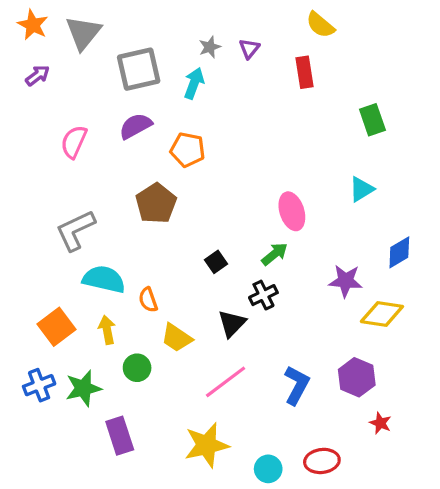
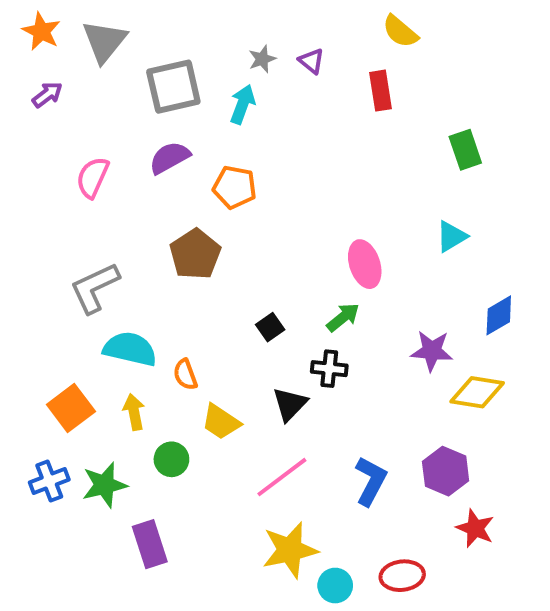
purple triangle: (249, 49) -> (311, 61), turned -30
black cross: (263, 295) -> (329, 369), turned 32
red star: (380, 423) -> (475, 528), size x1.4
yellow star: (207, 445) -> (290, 550), moved

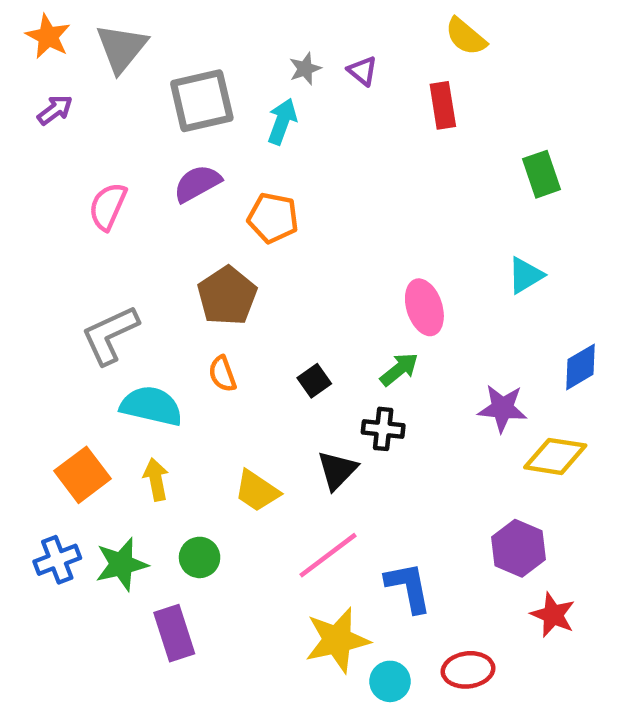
orange semicircle: (185, 375) -> (222, 374), moved
green circle: (171, 459) -> (200, 557), moved
blue L-shape: (371, 481) -> (408, 587), moved, turned -39

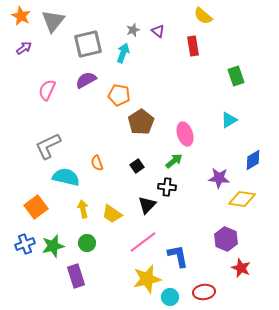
brown pentagon: (227, 296) -> (141, 122), moved
yellow arrow: (156, 479) -> (83, 209), moved

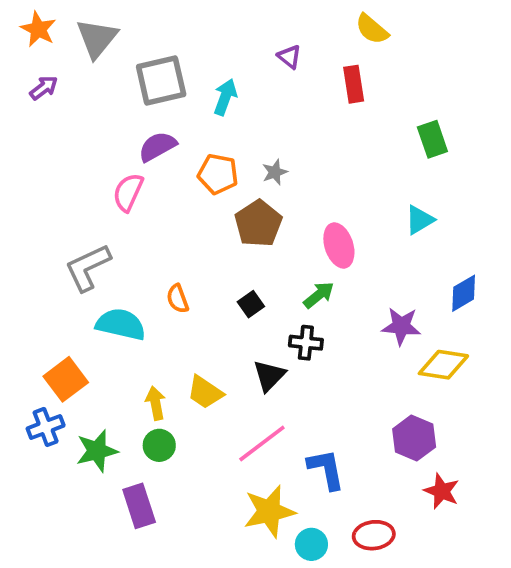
gray star: (133, 30) -> (275, 172), moved
pink semicircle: (47, 90) -> (128, 192), moved
yellow arrow: (83, 209) -> (156, 403), moved
blue cross: (25, 244) -> (46, 427), moved

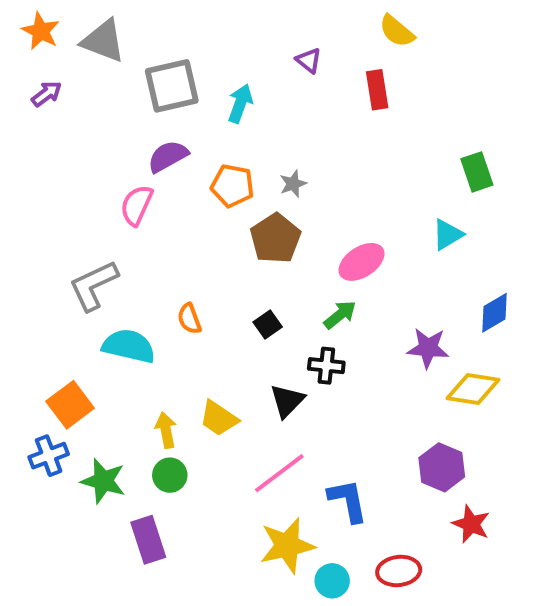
gray triangle: (97, 38) -> (103, 41), turned -48
green rectangle: (432, 139) -> (477, 172), moved
pink ellipse: (339, 245) -> (362, 262), turned 75
green star: (97, 451) -> (103, 481), turned 30

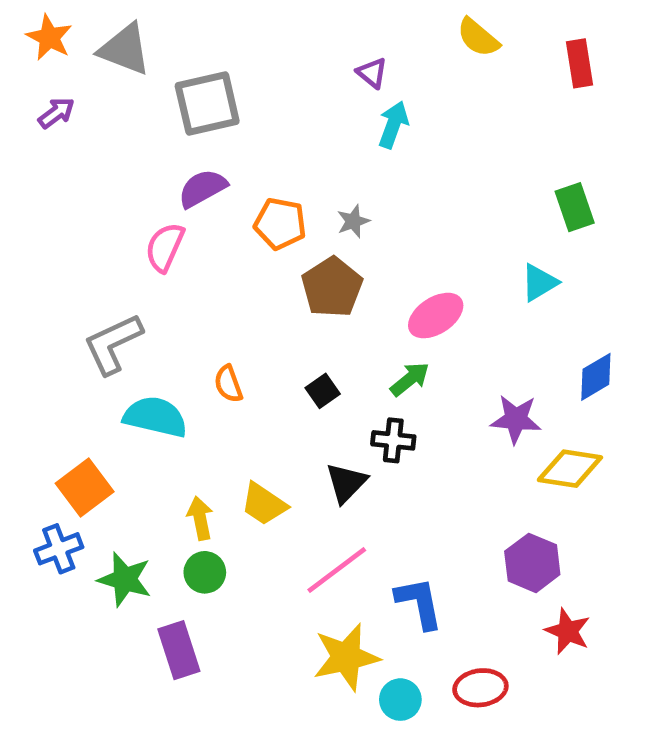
red rectangle: (377, 90) -> (579, 63), moved
cyan arrow: (240, 103) -> (393, 125), moved

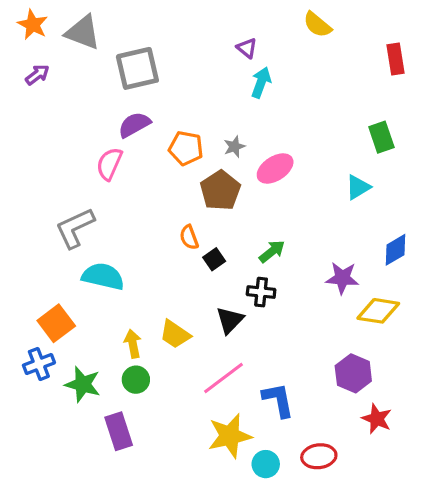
red rectangle: (579, 63) -> (396, 59), moved
pink ellipse: (436, 316) -> (275, 168), moved
orange semicircle: (228, 384) -> (189, 237), moved

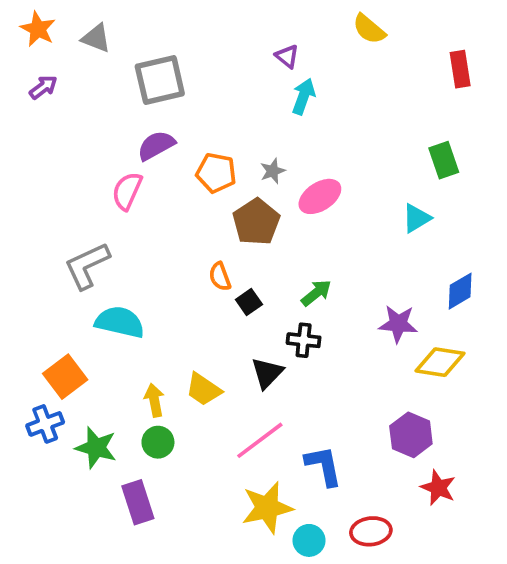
gray triangle: (83, 32) -> (96, 38), size x0.7

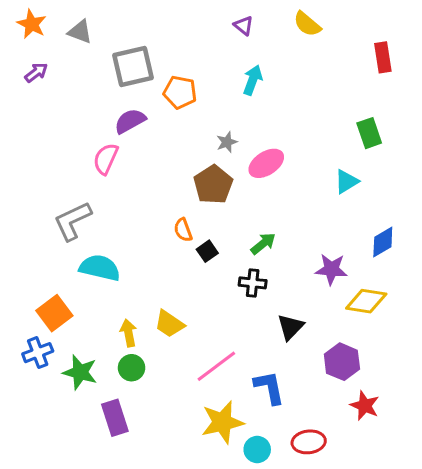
purple triangle: (287, 56) -> (244, 26), moved
orange pentagon: (216, 173) -> (180, 92), moved
black triangle: (267, 373) -> (290, 327), moved

